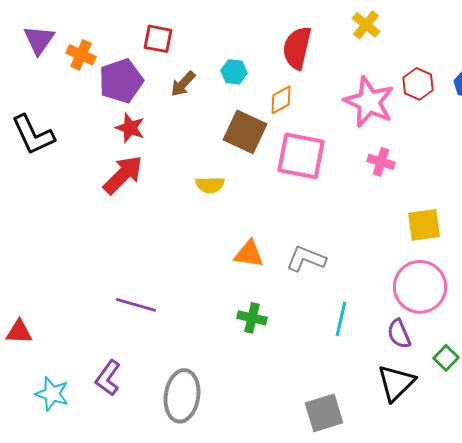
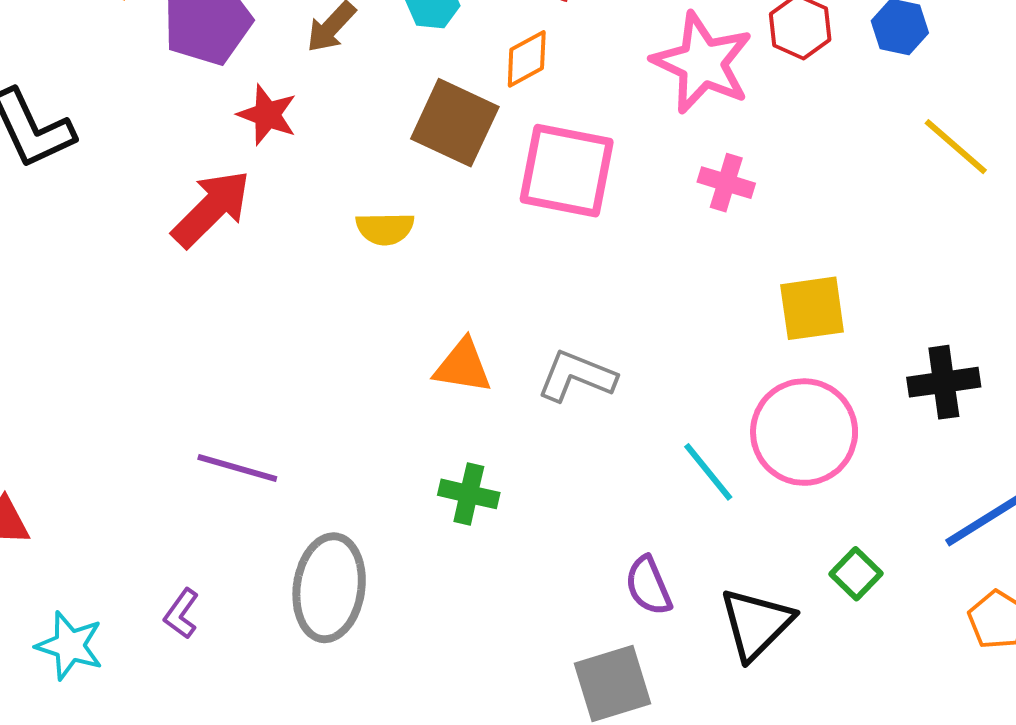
red star: (130, 128) -> (267, 115), moved
cyan line: (341, 319) -> (708, 472), moved, turned -52
purple semicircle: (399, 334) -> (648, 586), moved
purple L-shape: (108, 378) -> (181, 614), size x0.7
gray ellipse: (182, 396) -> (329, 588), moved

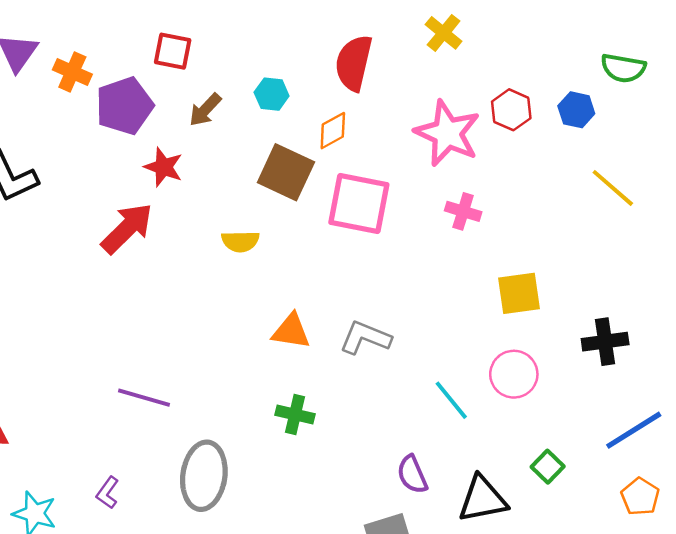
pink circle: (804, 432) -> (514, 374), size x0.7
black triangle: (756, 624) -> (483, 499), turned 34

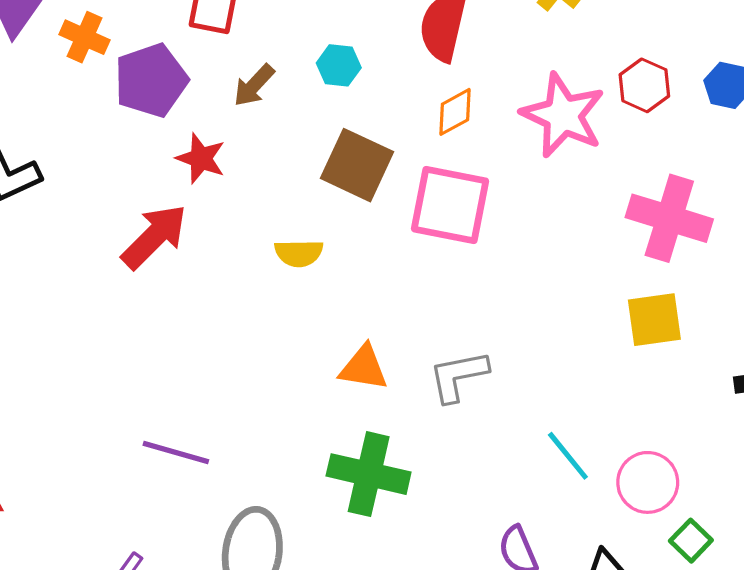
orange diamond: (333, 131) -> (455, 112), moved
pink cross: (463, 211) -> (669, 218), moved, size x1.8
gray L-shape: (365, 338) -> (458, 376), turned -33
pink circle: (514, 374) -> (648, 482), moved
green cross: (295, 415) -> (369, 474), size x1.6

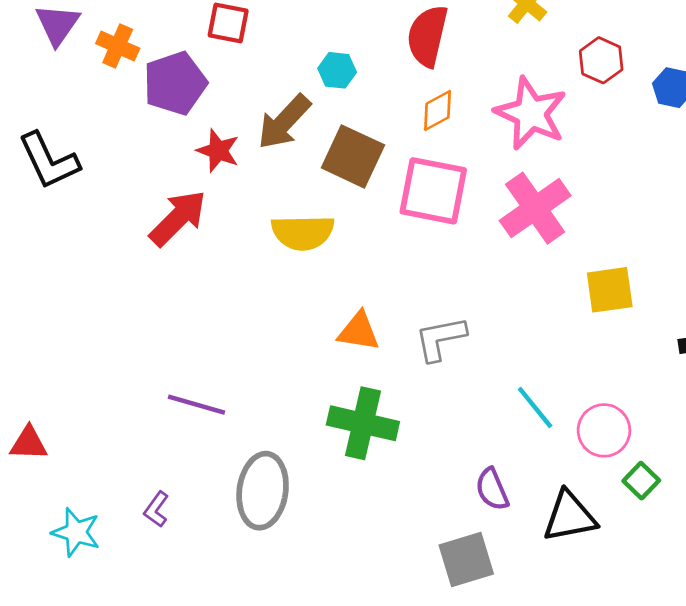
brown arrow: (254, 85) -> (284, 122), moved, size x1.5
red hexagon: (644, 85) -> (601, 60), moved
pink cross: (669, 218) -> (535, 208), moved, turned 38
yellow semicircle: (299, 253) -> (303, 232), size x1.5

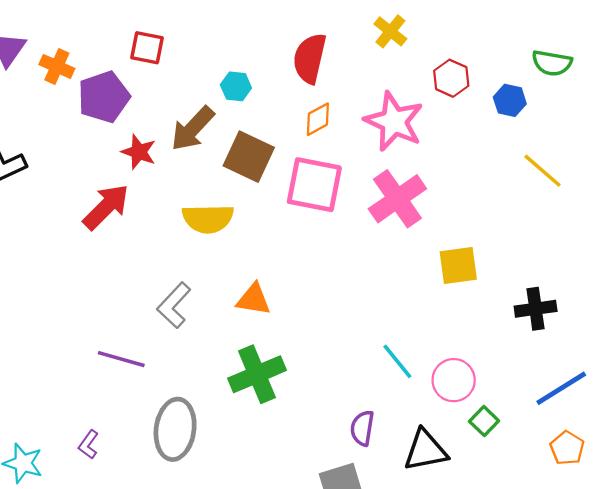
gray L-shape: (440, 339) -> (174, 305), moved, turned -36
green cross: (363, 423) -> (257, 374), turned -36
purple semicircle: (492, 489) -> (362, 428), turned 32

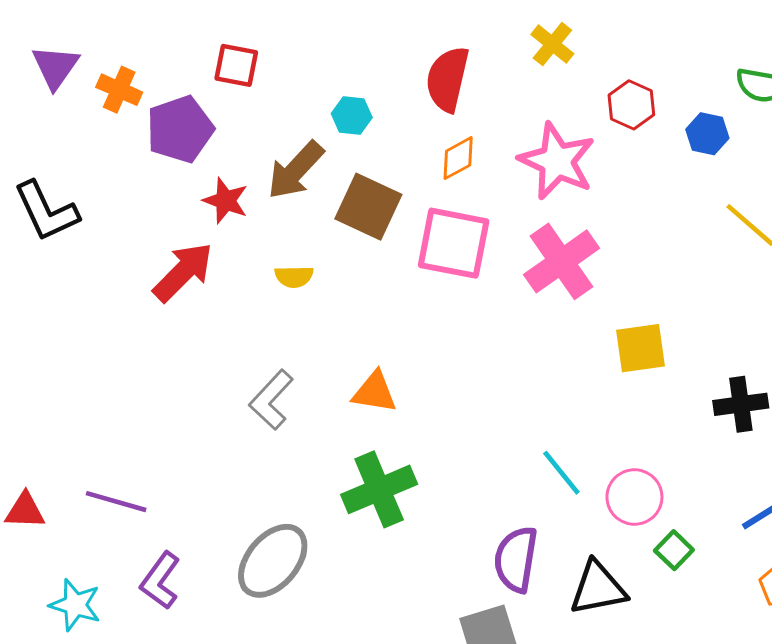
yellow semicircle: (208, 219) -> (294, 277), moved, size x0.6
purple line: (121, 359) -> (116, 502), moved
purple semicircle: (362, 428) -> (516, 559), size x1.4
gray ellipse: (175, 429) -> (273, 561), turned 32
purple L-shape: (88, 445) -> (160, 581), size x1.5

